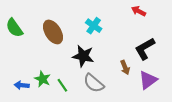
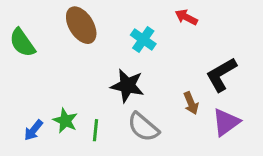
red arrow: (139, 11) -> (186, 17), moved
brown ellipse: (53, 32) -> (81, 25), moved
blue arrow: (22, 85) -> (33, 130), turned -56
green line: (62, 85) -> (95, 130), turned 40

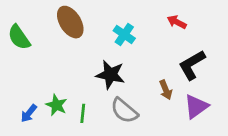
red arrow: (186, 17) -> (177, 22), moved

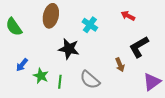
brown ellipse: (70, 22) -> (51, 16), turned 45
black star: (110, 75) -> (69, 49), moved
purple triangle: (196, 106) -> (152, 82), moved
blue arrow: (29, 113) -> (22, 65), moved

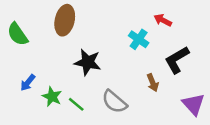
cyan cross: (90, 25) -> (139, 39), moved
green line: (60, 82) -> (76, 104), turned -56
purple triangle: (152, 82) -> (193, 104), turned -36

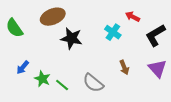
brown ellipse: (65, 20) -> (53, 17), turned 55
black L-shape: (177, 60) -> (155, 35), moved
black star: (88, 62) -> (71, 38), moved
purple triangle: (193, 104) -> (157, 68), moved

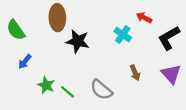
brown ellipse: (53, 17) -> (57, 18), turned -70
blue arrow: (23, 67) -> (25, 62), moved

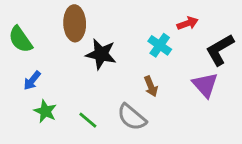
red arrow: (144, 18) -> (188, 23), turned 133
brown arrow: (135, 73) -> (151, 86), moved
purple triangle: (171, 74) -> (205, 85), moved
green star: (46, 85) -> (45, 111), moved

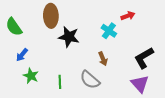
black L-shape: (220, 50) -> (144, 58), moved
purple triangle: (205, 85) -> (140, 84), moved
green line: (88, 120) -> (60, 82), turned 48

